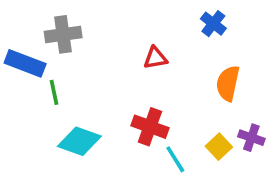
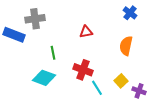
blue cross: (213, 24) -> (130, 13), moved
green line: (54, 92) -> (53, 53), moved
purple cross: (251, 138) -> (139, 91), moved

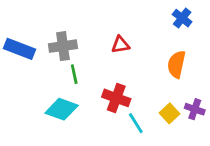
gray cross: (35, 19) -> (63, 46), moved
purple cross: (139, 91) -> (195, 109), moved

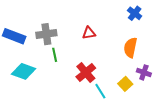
red cross: (116, 98) -> (86, 72), turned 30
cyan diamond: (62, 109) -> (24, 71), moved
purple cross: (195, 109) -> (144, 72), moved

